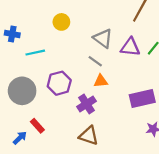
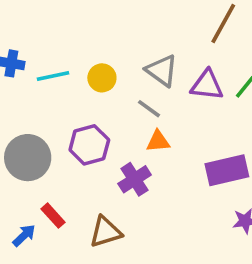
yellow circle: (61, 22) -> (102, 78), moved
cyan line: (35, 53) -> (53, 76), moved
brown triangle: (89, 136) -> (106, 232), moved, turned -35

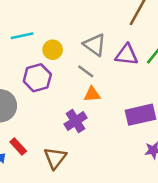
cyan line: (53, 76) -> (22, 36), moved
purple hexagon: (89, 145) -> (37, 78), moved
brown triangle: (106, 232) -> (55, 158), turned -35

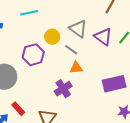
cyan line: (22, 36) -> (29, 13), moved
yellow circle: (53, 50) -> (52, 37), moved
purple triangle: (126, 55) -> (103, 37), turned 30

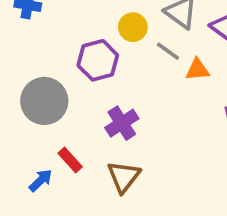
orange triangle: (76, 68) -> (197, 70), moved
purple cross: (63, 89) -> (122, 123), moved

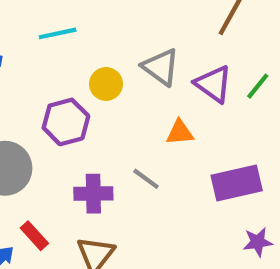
gray line: (168, 51) -> (146, 179), moved
purple cross: (122, 123) -> (93, 194), turned 32

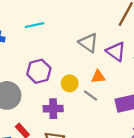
yellow circle: (106, 84) -> (70, 83), moved
gray line: (146, 179) -> (91, 95), moved

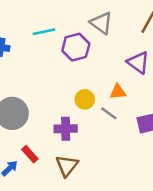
gray triangle: (88, 43) -> (101, 23), moved
purple hexagon: (39, 71) -> (76, 47), moved

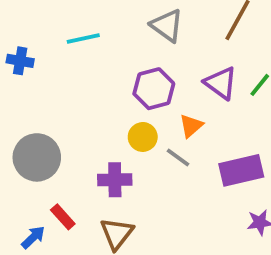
purple hexagon: (76, 47) -> (154, 89), moved
orange triangle: (118, 92) -> (191, 126), turned -36

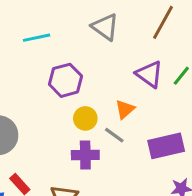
purple hexagon: (154, 89) -> (65, 80), moved
purple cross: (115, 180) -> (85, 155), moved

